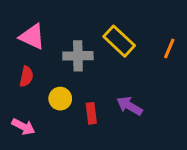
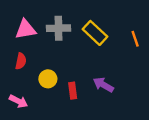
pink triangle: (32, 37) -> (26, 29), turned -35
orange line: (169, 48) -> (135, 39), turned -42
gray cross: (78, 56) -> (58, 28), moved

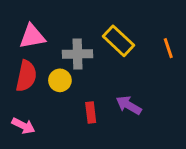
gray cross: (58, 28) -> (78, 54), moved
red semicircle: (21, 61) -> (26, 76), size x1.5
yellow circle: (48, 79) -> (60, 80), moved

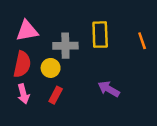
yellow rectangle: (118, 41) -> (100, 35), turned 45
red rectangle: (91, 113) -> (56, 95), moved, turned 35
pink arrow: (23, 126) -> (23, 94), moved, turned 48

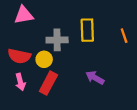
pink triangle: (27, 31) -> (24, 15), moved
red semicircle: (22, 64) -> (19, 56), turned 90
red rectangle: (56, 95) -> (48, 83), size x1.5

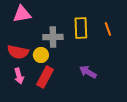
orange line: (124, 36) -> (108, 29), moved

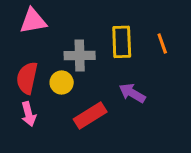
red semicircle: (18, 52) -> (27, 78), turned 90
purple arrow: (88, 72) -> (132, 93), moved
red rectangle: (45, 77) -> (90, 116), moved, turned 30

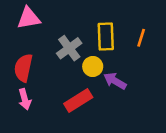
orange line: (162, 43) -> (141, 38), turned 36
gray cross: (80, 55) -> (69, 48), turned -35
yellow circle: (62, 83) -> (93, 66), moved

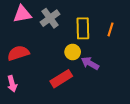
gray cross: (69, 48) -> (50, 18), moved
red semicircle: (23, 68) -> (18, 53), turned 60
pink arrow: (25, 99) -> (12, 84), moved

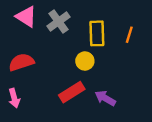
pink triangle: (22, 14) -> (26, 17), turned 42
purple arrow: (90, 63) -> (105, 98), moved

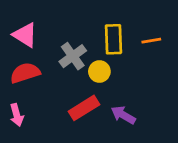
pink triangle: (26, 17) -> (25, 35), moved
gray cross: (59, 21) -> (73, 56), moved
orange line: (129, 35) -> (151, 41), turned 63

